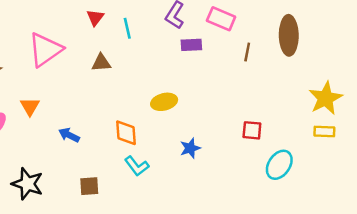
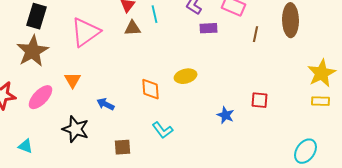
brown triangle: (101, 63) -> (132, 28), moved
orange diamond: (126, 133) -> (150, 89), moved
blue star: (190, 148) -> (226, 115), moved, turned -30
cyan ellipse: (279, 165) -> (306, 151), moved
black star: (27, 184) -> (76, 129), moved

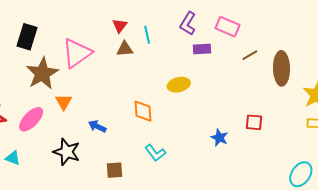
brown ellipse: (290, 20) -> (281, 68), moved
brown line: (256, 34) -> (250, 55), turned 49
brown star: (32, 51) -> (42, 73), moved
yellow ellipse: (186, 76) -> (179, 85), moved
cyan triangle: (26, 146) -> (13, 158), moved

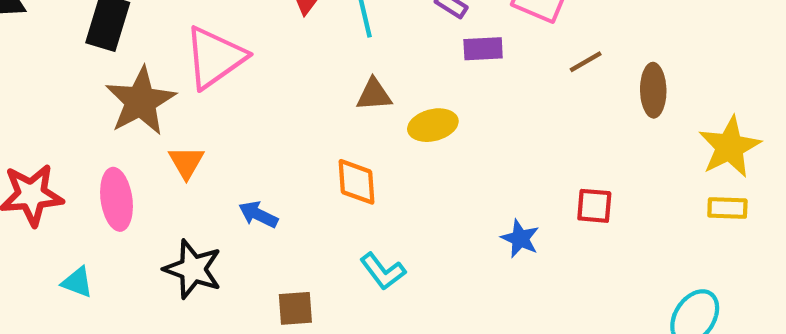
brown triangle: (125, 49) -> (374, 95), moved
brown ellipse: (281, 68) -> (653, 90), size x0.7
pink ellipse: (31, 119) -> (117, 199), turned -52

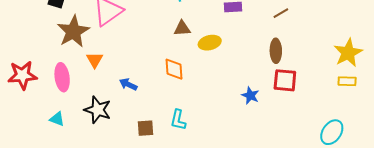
brown ellipse: (653, 90) -> (276, 51), moved
red square: (594, 206) -> (285, 80), size x1.4
cyan L-shape: (383, 271) -> (178, 120), moved, turned 50
cyan triangle: (77, 282) -> (57, 119), moved

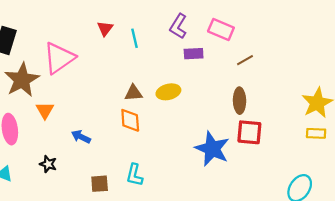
brown triangle: (182, 28) -> (133, 93), moved
blue star: (250, 96) -> (212, 149), size x1.8
black star: (98, 110) -> (48, 164), size x0.6

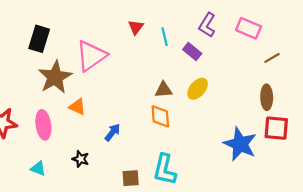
purple rectangle: (194, 54) -> (192, 52), moved, turned 42
yellow ellipse: (168, 92) -> (198, 89), turned -35
orange triangle: (45, 110) -> (77, 107), turned -36
blue arrow: (81, 137) -> (112, 132), turned 102
cyan L-shape: (135, 175) -> (165, 170), size x1.4

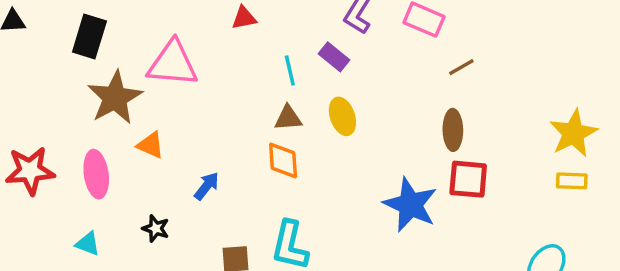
red triangle: (136, 27) -> (244, 18), turned 42
cyan line: (165, 37) -> (290, 70), moved
pink triangle: (91, 56) -> (173, 64), turned 40
yellow ellipse: (198, 89) -> (342, 116), turned -60

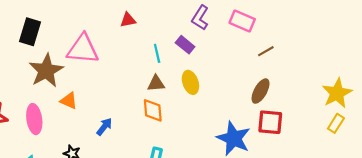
brown ellipse: (453, 130) -> (261, 91), turned 30
yellow rectangle: (572, 181) -> (336, 123), turned -60

